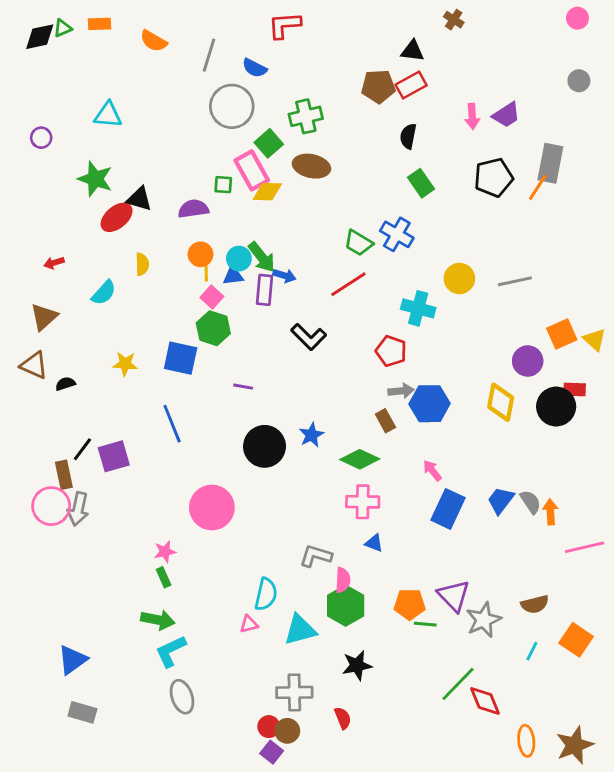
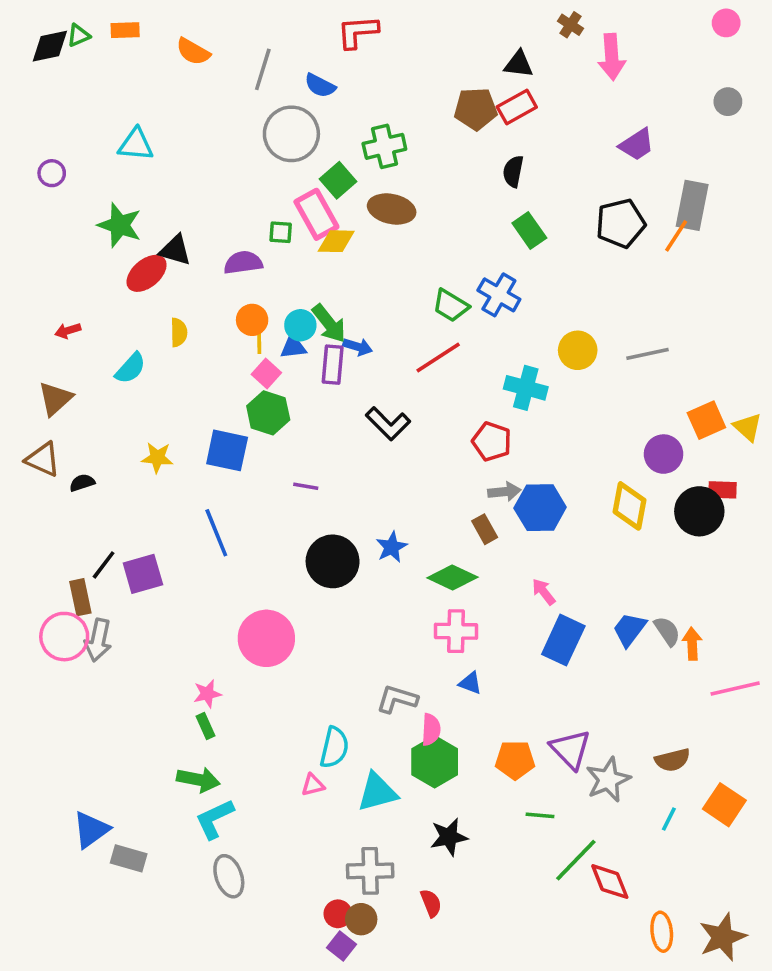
pink arrow: (472, 116) -> (612, 57), moved, size x1.4
green line: (425, 624) -> (540, 815), moved
gray rectangle: (82, 712) -> (129, 858), moved

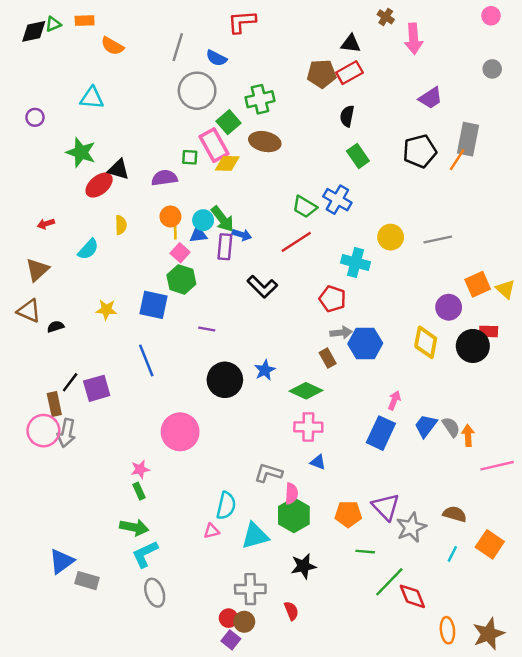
orange semicircle: (193, 52) -> (112, 46), moved
pink arrow: (544, 592) -> (394, 400), moved, turned 60
brown semicircle: (672, 760) -> (455, 514), turned -150

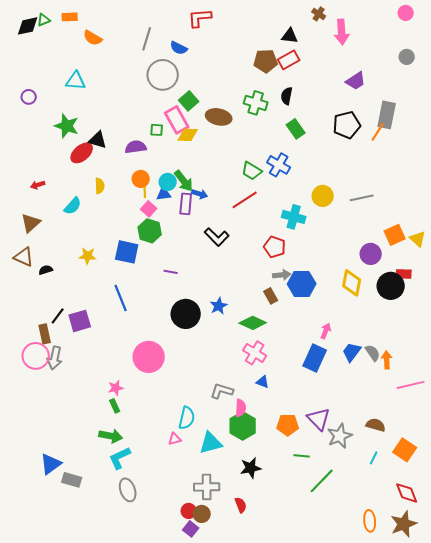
green cross: (260, 99) -> (256, 103), moved, turned 30
pink cross: (308, 427) -> (255, 353), turned 30
red diamond: (412, 596) -> (407, 493), moved

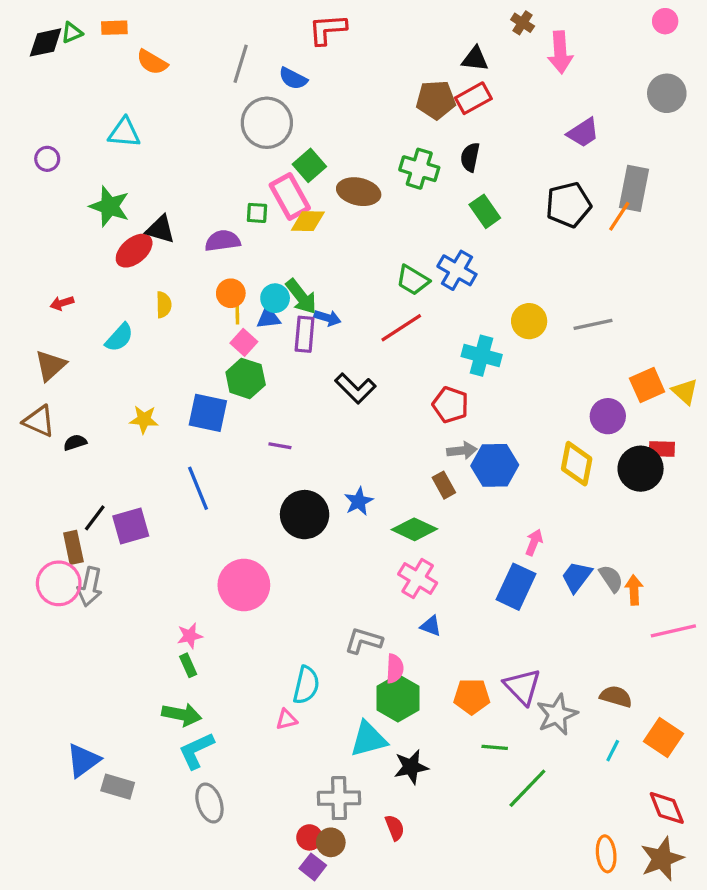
gray circle: (407, 57) -> (667, 93), size x1.5
cyan triangle: (211, 443) -> (368, 739), moved

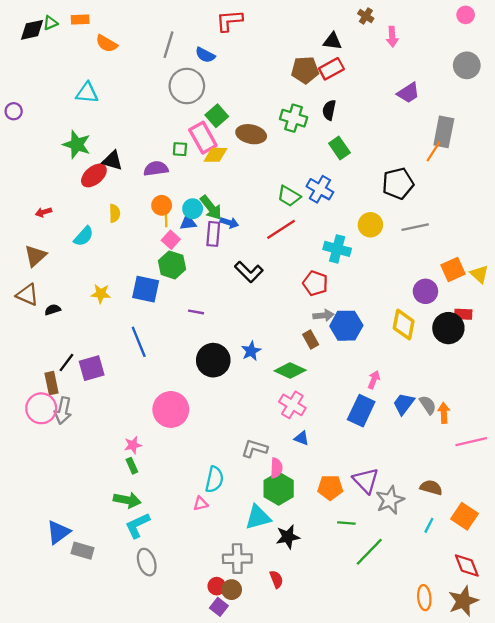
pink arrow: (560, 52) -> (392, 37), size x0.7
purple circle: (47, 159) -> (14, 111), moved
black pentagon: (568, 205) -> (398, 184), moved

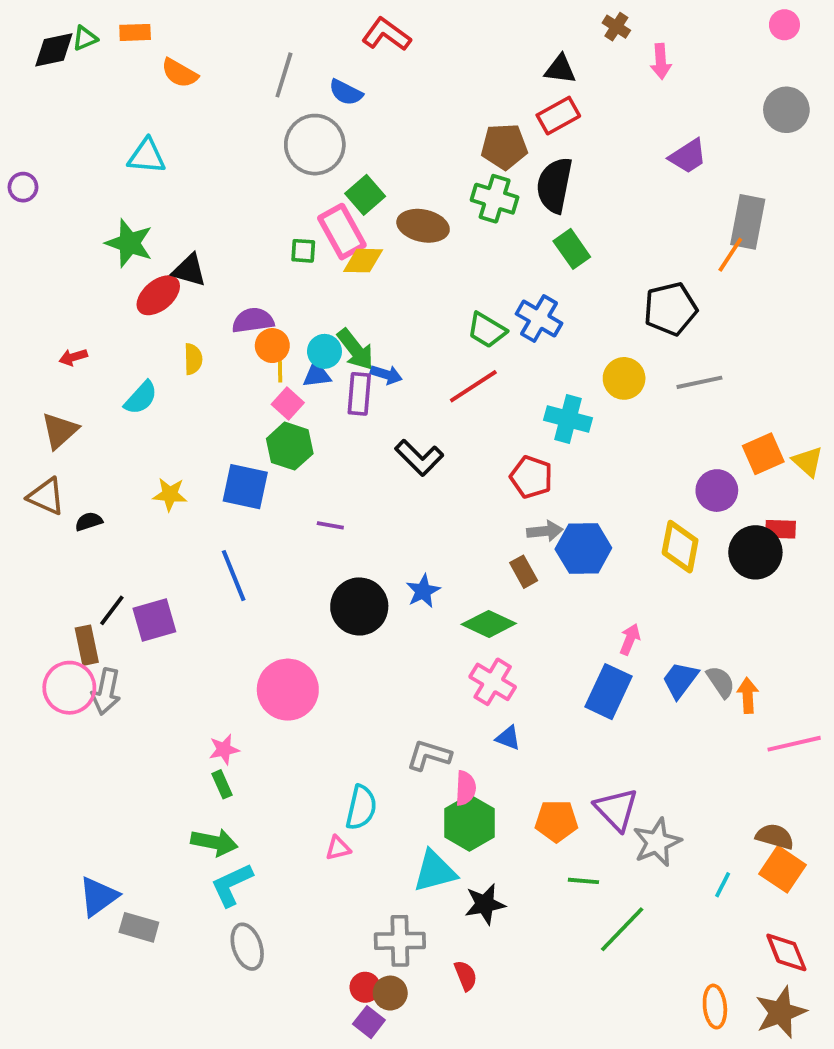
red L-shape: (229, 21) -> (386, 34), turned 40
brown pentagon: (305, 70) -> (504, 147), moved
black semicircle: (329, 110) -> (554, 185), size x1.6
purple semicircle: (156, 169) -> (253, 320), moved
brown semicircle: (431, 487) -> (775, 836), moved

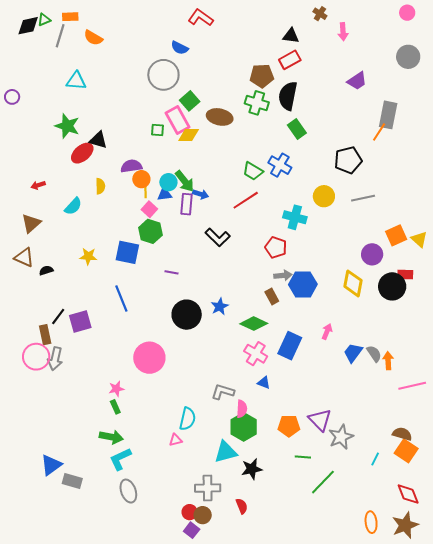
gray line: (284, 75) -> (60, 36), moved
blue rectangle: (609, 692) -> (290, 346), moved

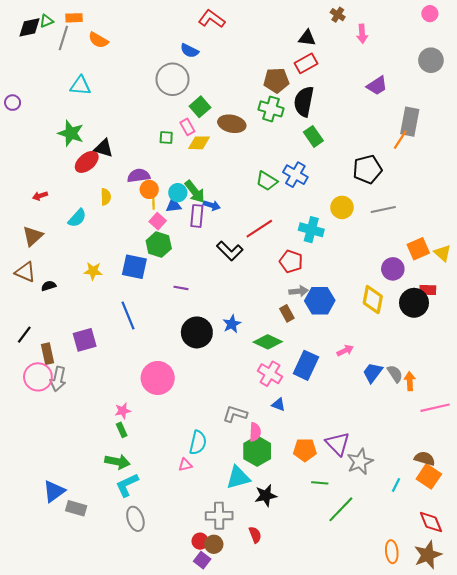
pink rectangle: (178, 120) -> (187, 127), size x0.6
red line: (246, 200) -> (259, 229), moved
black line: (58, 317) -> (24, 335), moved
pink arrow: (327, 332) -> (345, 350), turned 42

